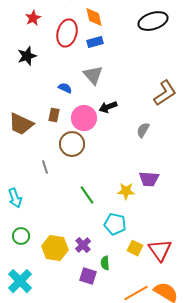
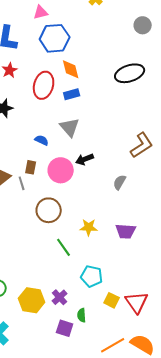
brown circle: (72, 144) -> (49, 210), moved
gray line: (45, 167) -> (22, 183), moved
yellow star: (126, 191) -> (89, 227), moved

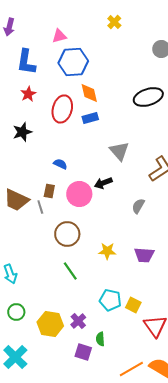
gray triangle: (70, 127) -> (119, 151), moved
green line: (64, 247) -> (70, 271), moved
yellow square: (112, 300) -> (133, 305), moved

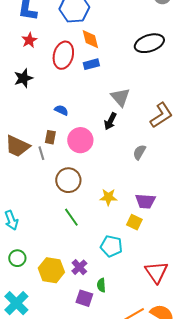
black arrow: (103, 183) -> (110, 121), moved, turned -42
yellow square: (133, 305) -> (134, 222), moved

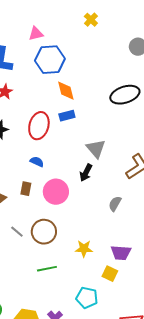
red ellipse: (63, 55) -> (39, 126), moved
gray line: (41, 153) -> (17, 232), moved, turned -32
green line: (71, 217) -> (47, 269), turned -66

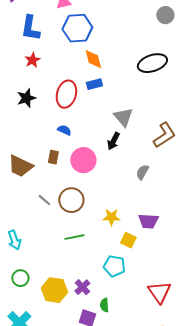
yellow square: (110, 274) -> (128, 240), moved

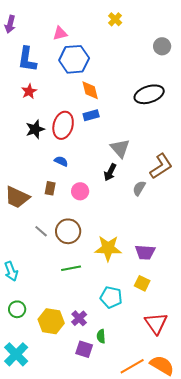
black star: (26, 98) -> (35, 129), moved
pink circle: (83, 160) -> (80, 191), size x0.7
gray semicircle: (142, 172) -> (139, 188), moved
yellow star: (111, 217) -> (108, 248), size x1.5
yellow square: (128, 240) -> (142, 283), moved

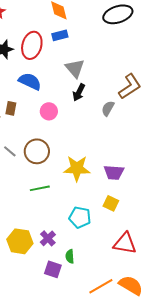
gray triangle: (120, 148) -> (75, 68), moved
blue semicircle: (61, 161) -> (30, 81), size x1.6
brown rectangle: (50, 188) -> (11, 108), moved
red triangle: (156, 323) -> (125, 243), turned -45

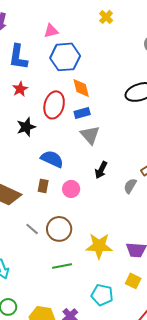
red ellipse: (32, 45) -> (54, 105), moved
gray triangle: (75, 68) -> (90, 135), moved
brown rectangle: (11, 108) -> (43, 186), moved

